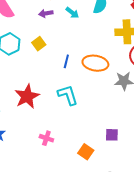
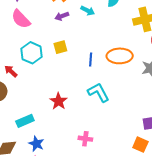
yellow square: (39, 44) -> (60, 47), turned 32
red star: (27, 96) -> (59, 101), size x0.7
orange square: (86, 152) -> (140, 145), moved

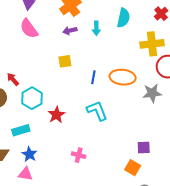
cyan arrow: (88, 11) -> (96, 28), turned 56
cyan hexagon: (32, 53) -> (32, 98), moved

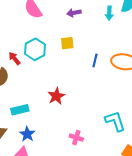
cyan arrow: (96, 28) -> (109, 13), moved
cyan hexagon: (32, 98) -> (35, 49), moved
cyan L-shape: (97, 111) -> (115, 121), moved

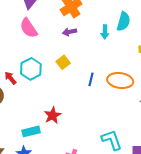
yellow square: (67, 43) -> (63, 62), turned -32
cyan rectangle: (20, 110) -> (31, 131), moved

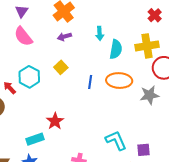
cyan semicircle: (124, 21) -> (116, 49), moved

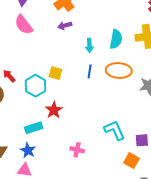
cyan arrow: (100, 33) -> (89, 45), moved
yellow square: (61, 67) -> (55, 73), moved, turned -32
cyan hexagon: (29, 77) -> (35, 86), moved

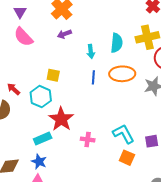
yellow square: (55, 73) -> (53, 75), moved
red star: (54, 110) -> (61, 119), size x1.4
pink cross: (77, 150) -> (88, 140), moved
orange square: (131, 161) -> (127, 158), moved

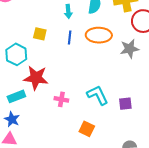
yellow square: (53, 75) -> (40, 34), moved
red star: (61, 119) -> (36, 78), turned -30
orange square: (127, 158) -> (87, 129), moved

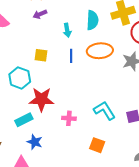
blue star: (12, 119) -> (35, 142), moved

